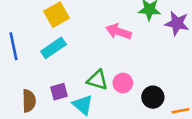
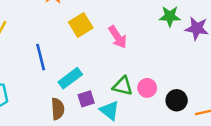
pink arrow: (119, 32) -> (118, 37), moved, turned -140
cyan rectangle: (53, 48) -> (70, 78), moved

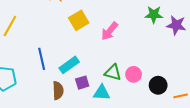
pink arrow: (118, 37) -> (110, 31), turned 72
blue line: (41, 57) -> (42, 59), moved
cyan triangle: (110, 110) -> (102, 93), turned -36

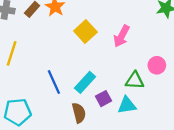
pink circle: (134, 74) -> (157, 65), moved

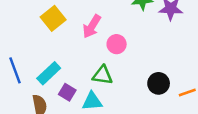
pink circle: (157, 65) -> (117, 44), moved
purple square: (103, 99) -> (67, 92), turned -35

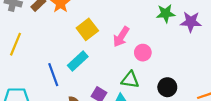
cyan rectangle: (49, 73) -> (78, 61), moved
black circle: (159, 83) -> (167, 87), moved

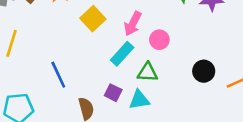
cyan rectangle: (78, 61) -> (122, 54), moved
black circle: (167, 87) -> (204, 71), moved

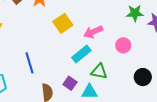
pink arrow: (133, 24) -> (93, 32), turned 30
pink circle: (159, 40) -> (123, 45), moved

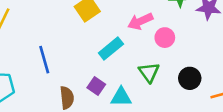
pink arrow: (93, 32) -> (140, 21), moved
green triangle: (99, 71) -> (149, 72), moved, turned 42

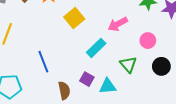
pink circle: (165, 38) -> (148, 41), moved

